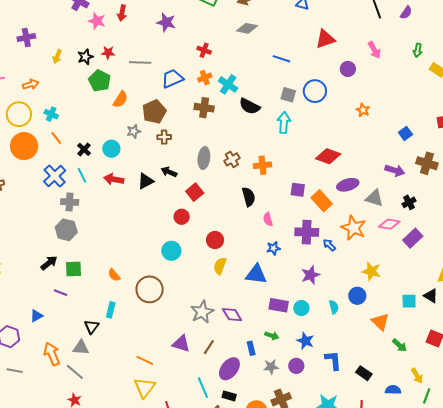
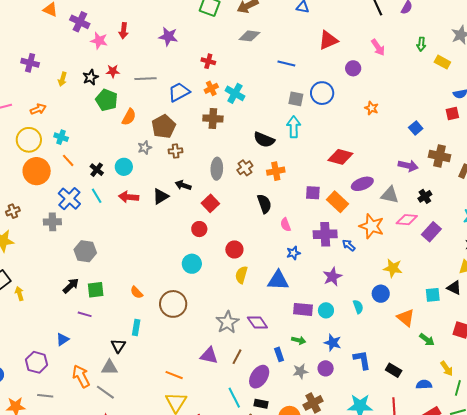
purple cross: (26, 38) -> (30, 63), turned 30
black semicircle: (250, 106) -> (264, 140), moved
gray cross: (70, 202) -> (52, 222), moved

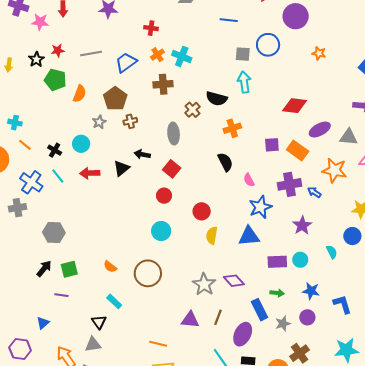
purple circle: (353, 68) -> (296, 16), size x1.6
brown cross: (245, 168) -> (192, 110), moved
blue star: (293, 253) -> (260, 207), size x1.6
cyan rectangle: (136, 327) -> (114, 301), turned -49
blue rectangle: (279, 354) -> (260, 310), size x1.5

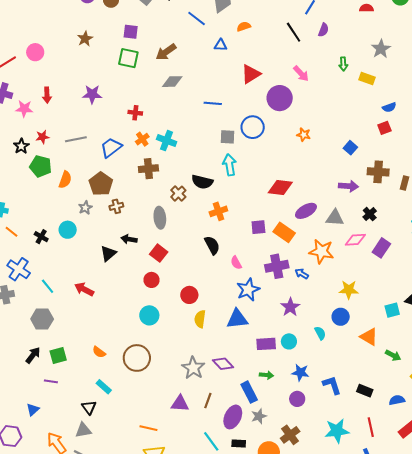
red arrow: (90, 173) -> (84, 289), moved, turned 30
cyan line: (58, 176) -> (48, 286), moved
gray star: (283, 324) -> (259, 416), moved

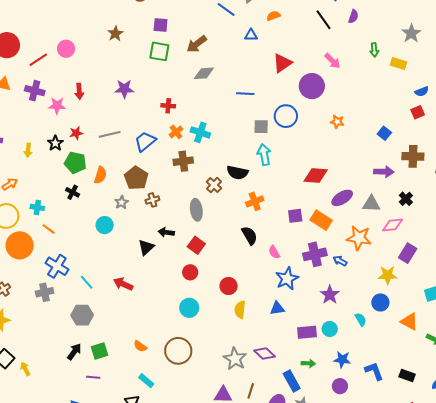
black cross: (41, 237) -> (73, 192), moved
purple rectangle: (381, 248) -> (408, 253), moved
blue triangle: (237, 319) -> (277, 308), size x0.7

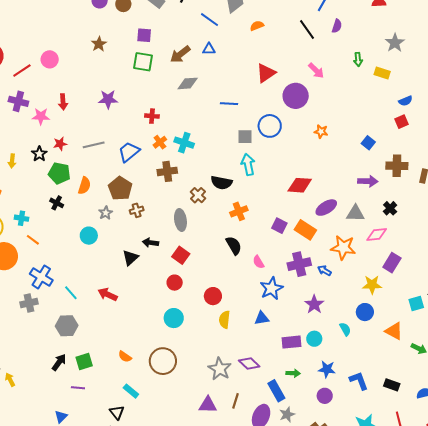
blue triangle: (251, 35) -> (209, 49), moved
purple square: (295, 216) -> (279, 226), turned 35

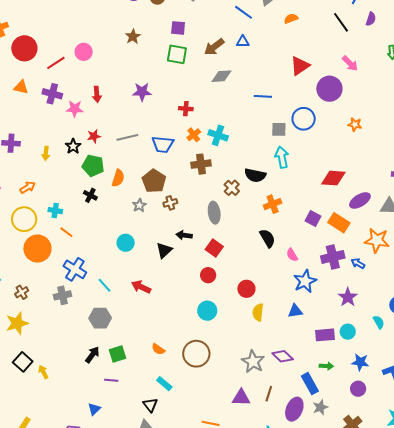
blue trapezoid: (129, 152) -> (163, 144), turned -135
cyan circle: (89, 236) -> (126, 243), moved

